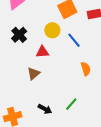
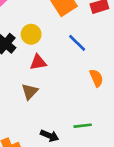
yellow circle: (52, 30) -> (31, 34), moved
green line: (71, 104) -> (83, 126), turned 48

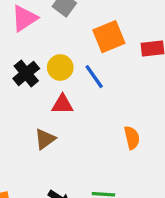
blue line: (77, 43) -> (94, 77), moved

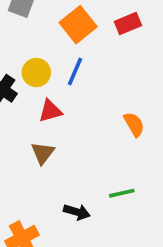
blue line: (94, 77) -> (75, 71), turned 75

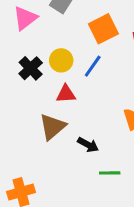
brown triangle: (43, 153) -> (52, 127), size x1.4
black arrow: (77, 212) -> (88, 145), moved

